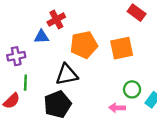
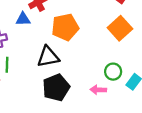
orange square: (122, 48) -> (120, 28), moved, turned -30
black pentagon: (57, 104) -> (56, 88), moved

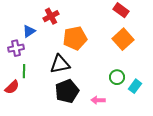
blue triangle: (23, 19) -> (29, 31), moved, turned -32
pink arrow: (98, 90) -> (98, 100), moved

